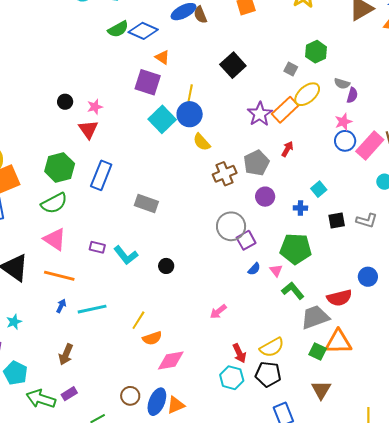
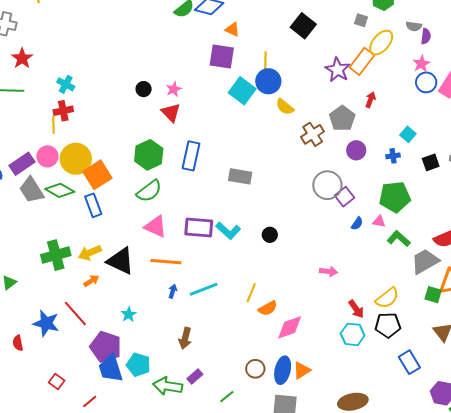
purple rectangle: (97, 247) -> (199, 227), size x1.8
pink triangle: (276, 270) -> (379, 221), turned -32
pink arrow: (218, 312) -> (329, 271), turned -126

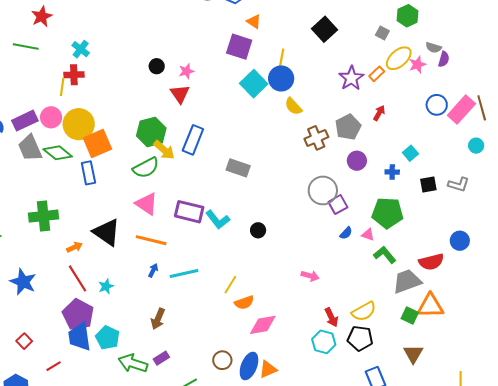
orange rectangle: (362, 61) -> (377, 74), size x0.6
pink star: (421, 64) -> (417, 64), moved
yellow arrow: (90, 253) -> (164, 150), moved, turned -125
red line: (75, 313) -> (77, 278), moved

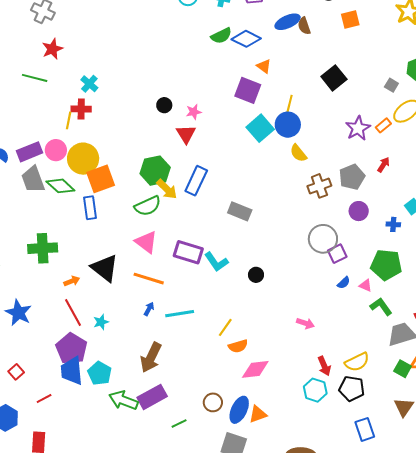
brown arrow: (158, 319) -> (151, 357), size x1.4
purple rectangle: (161, 358) -> (152, 397), size x1.8

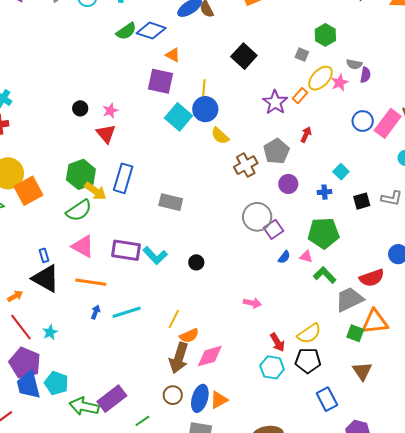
blue rectangle: (90, 208) -> (44, 255), moved, size x0.6
brown arrow: (151, 357) -> (179, 358), moved

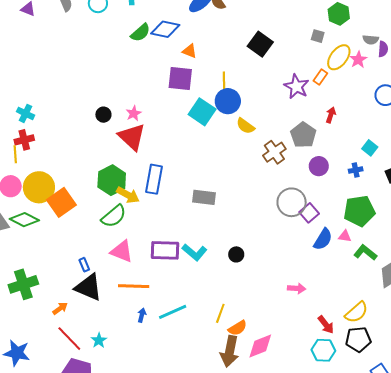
red triangle: (106, 134) -> (132, 137), size x1.4
blue semicircle: (284, 257) -> (323, 239), size x1.6

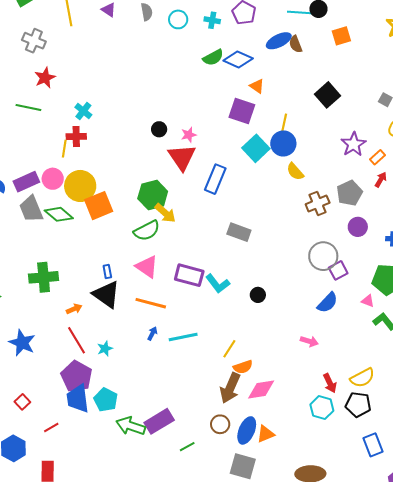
orange rectangle: (320, 77) -> (378, 157), moved
blue rectangle: (154, 179) -> (215, 179), moved
blue semicircle: (323, 239) -> (327, 303), moved

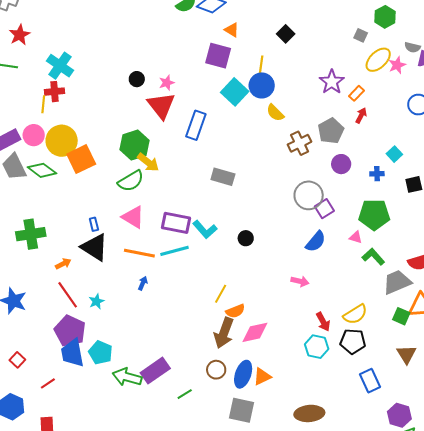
black square: (327, 95) -> (286, 34), moved, size x0.7
cyan cross: (83, 111) -> (60, 66), size x1.5
cyan line: (183, 337) -> (174, 251), moved

